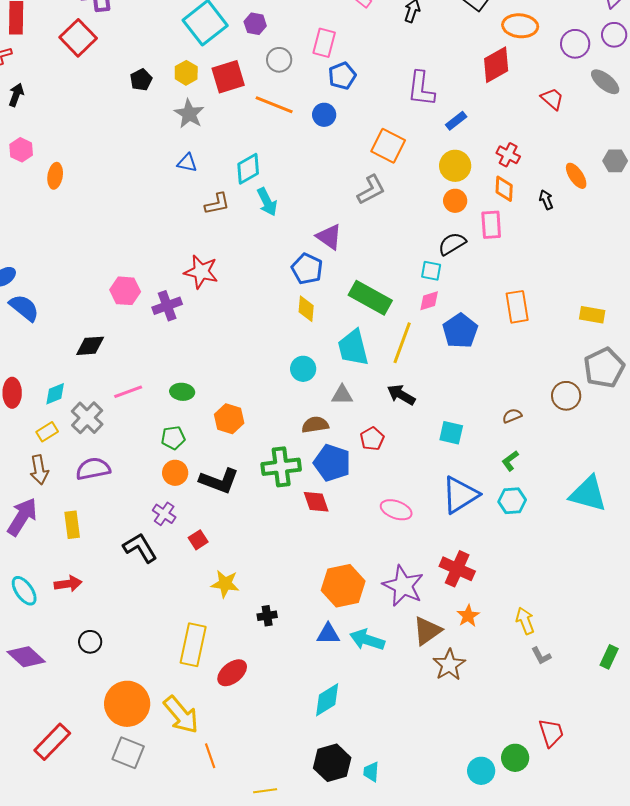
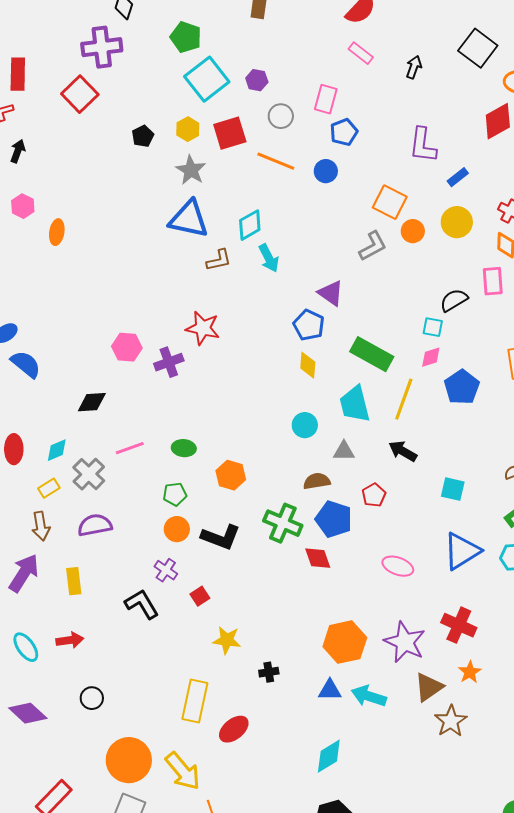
blue triangle: (187, 163) -> (189, 219), size x2.0
orange circle: (455, 201) -> (413, 231), moved
green cross: (281, 467) -> (283, 523), turned 30

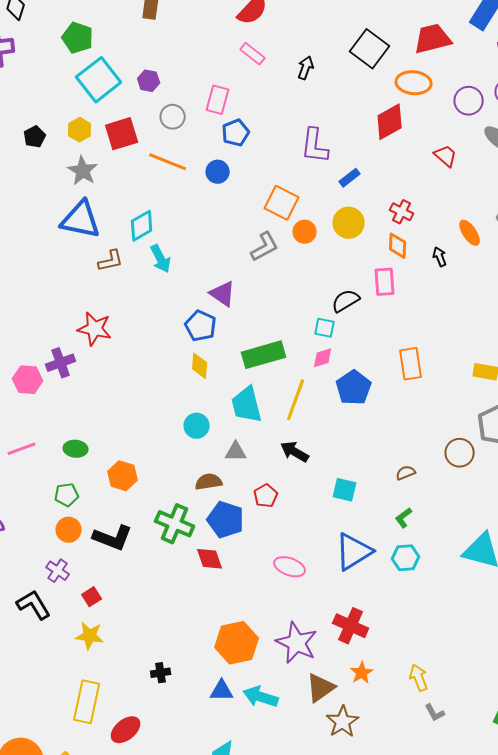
pink hexagon: (127, 347) -> (28, 380), moved
green rectangle: (372, 354) -> (264, 355), turned -45
yellow star: (227, 640) -> (90, 636), moved

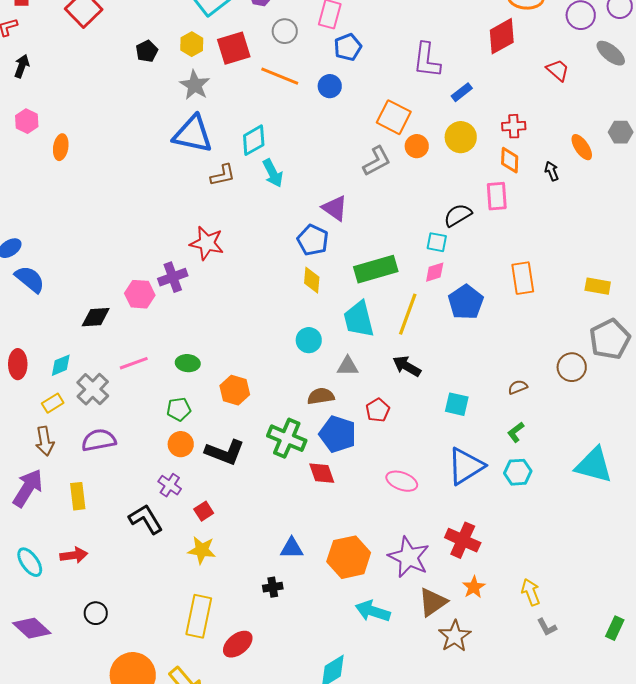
red cross: (402, 212) -> (514, 126), turned -30
blue triangle: (222, 691) -> (292, 548), moved

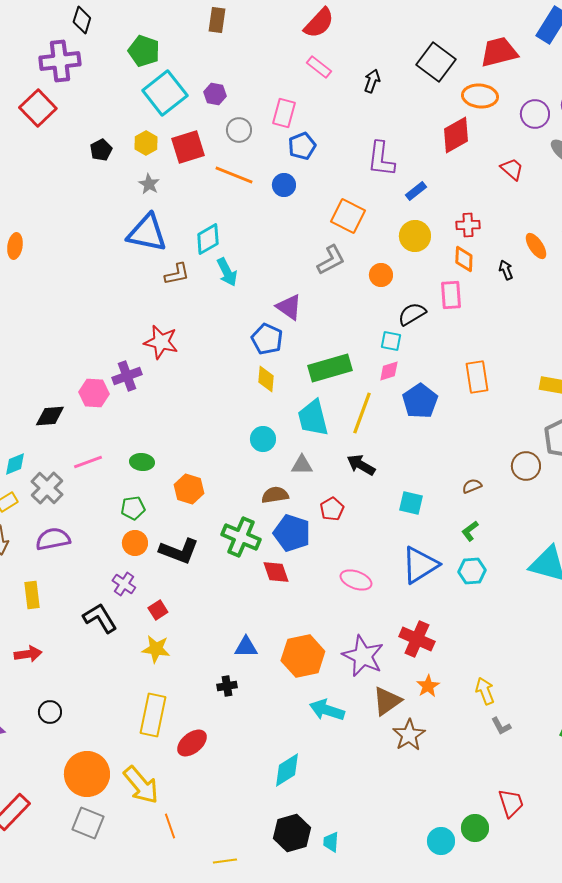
gray star: (195, 85) -> (149, 184), size x0.7
orange circle: (417, 146) -> (381, 275), moved

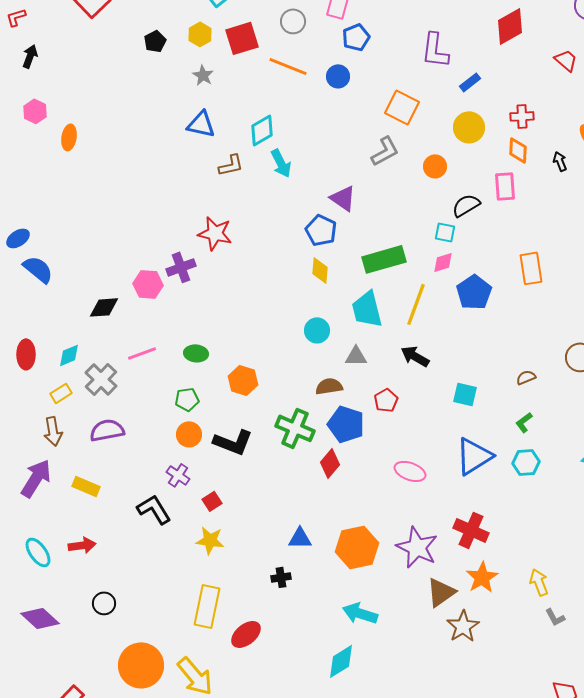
blue triangle: (147, 233) -> (201, 124), size x0.7
red diamond: (276, 572) -> (330, 463), turned 60
yellow rectangle: (32, 595) -> (86, 486), turned -60
orange star: (428, 686) -> (482, 577), size x1.4
cyan arrow: (327, 710) -> (360, 613), moved

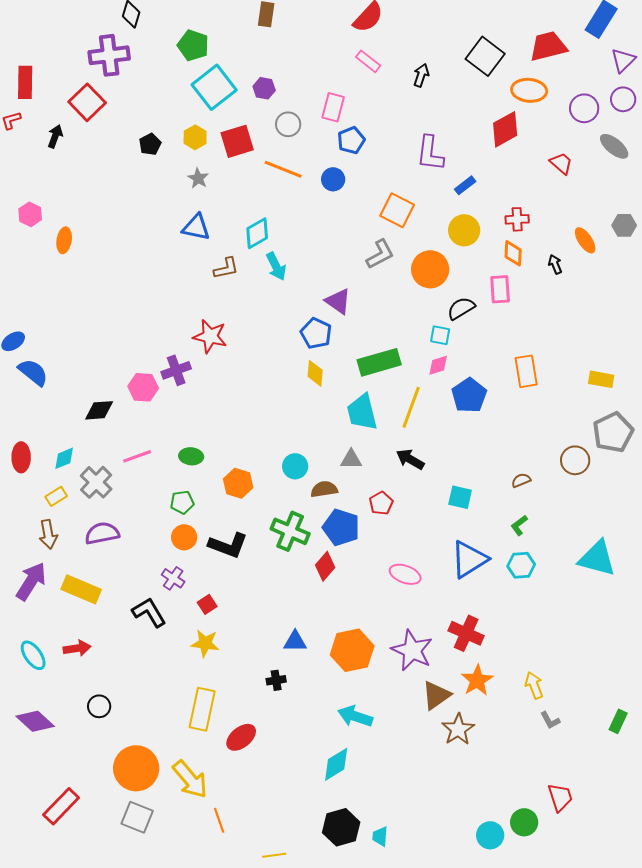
black arrow: (30, 56) -> (55, 136), moved
orange circle: (435, 166) -> (430, 269), size x1.6
cyan circle: (317, 330) -> (295, 466), moved
yellow rectangle: (86, 486) -> (81, 589), size x1.4

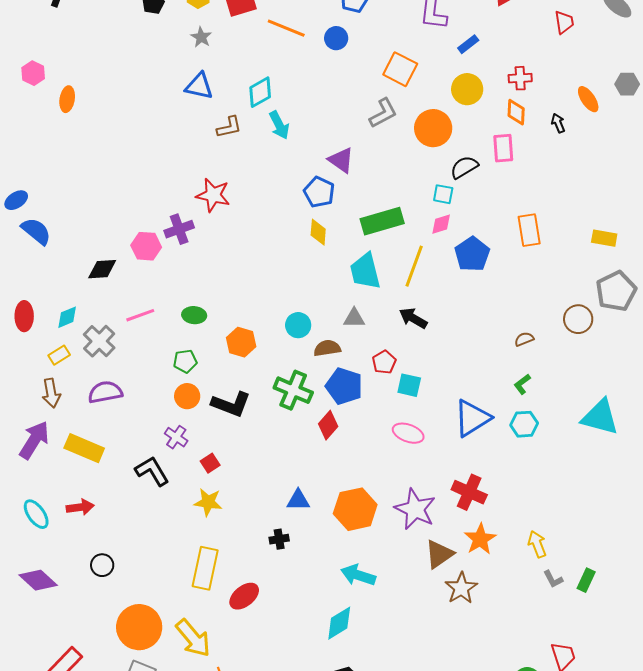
red trapezoid: (561, 163) -> (564, 22), turned 40
cyan square: (460, 497) -> (409, 385), moved
green rectangle: (618, 721) -> (586, 580), moved

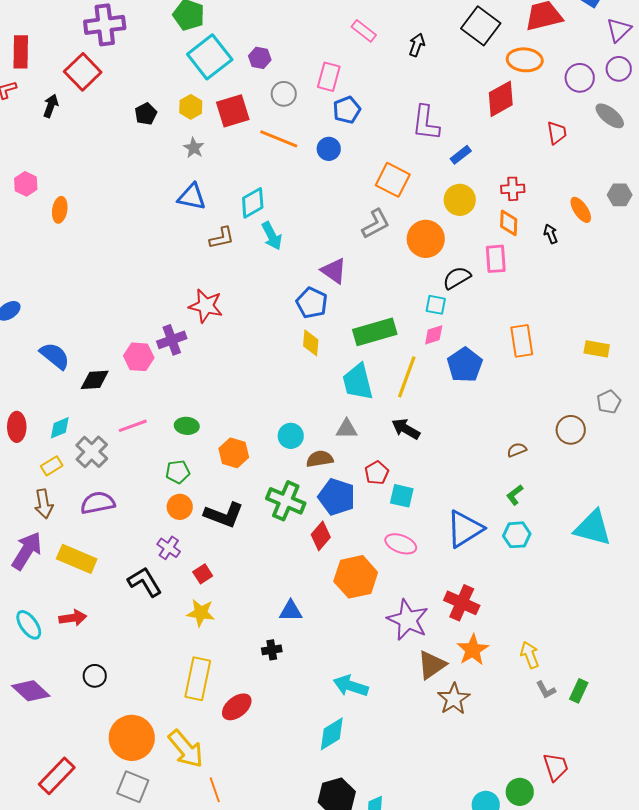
blue semicircle: (36, 231) -> (55, 356), moved
gray pentagon: (616, 291) -> (609, 402), size x0.6
orange hexagon: (355, 509) -> (356, 577), moved

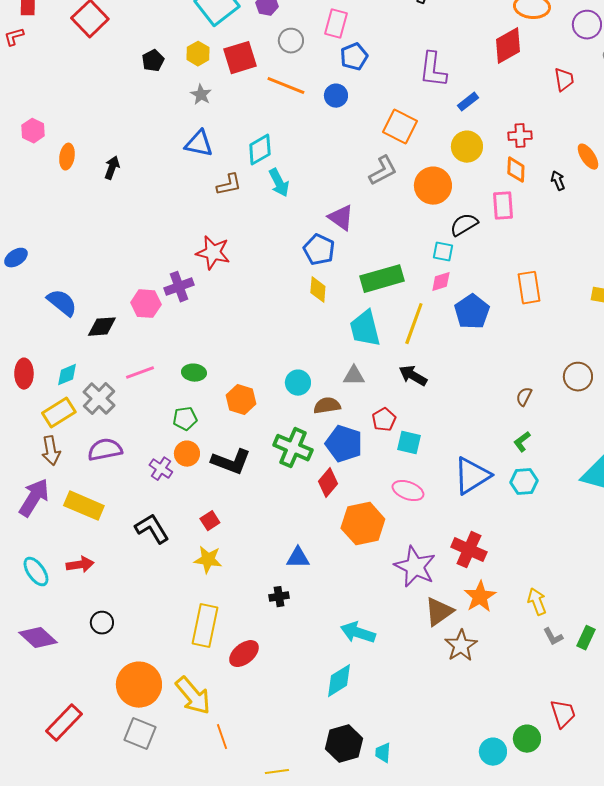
black arrow: (51, 106) -> (112, 168), moved
brown semicircle: (517, 450) -> (524, 397), turned -42
yellow rectangle: (52, 466) -> (59, 413), size x1.5
purple cross: (169, 548) -> (161, 469), moved

